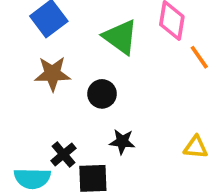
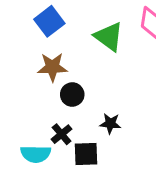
black circle: (102, 94) -> (72, 95), moved

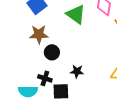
black cross: (62, 134) -> (45, 78), turned -32

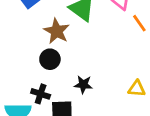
brown star: (39, 34) -> (57, 31), moved, turned 30

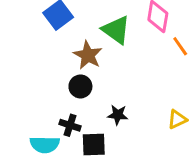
yellow triangle: (137, 89) -> (177, 119), turned -30

